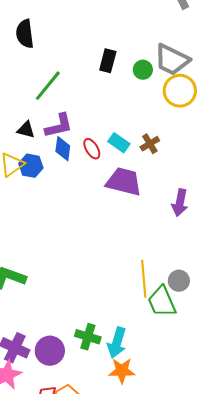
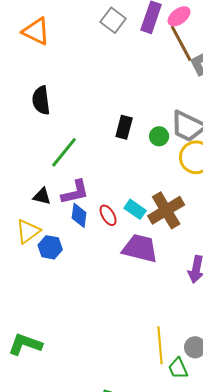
brown cross: (150, 144) -> (166, 210), size x1.8
blue hexagon: (31, 166) -> (50, 247), moved
green trapezoid: (162, 302) -> (178, 368), size x0.7

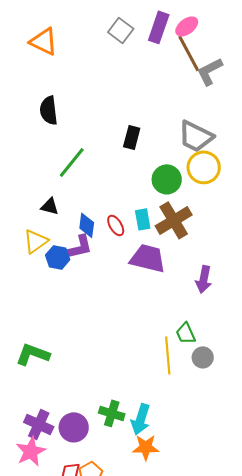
green circle: (159, 136) -> (167, 179), moved, size x1.5
purple L-shape: (75, 192) -> (79, 247), moved
cyan rectangle: (135, 209) -> (143, 219), turned 45
green trapezoid: (178, 368) -> (186, 333), moved

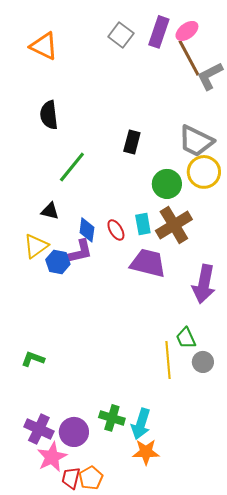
purple arrow: (204, 279) -> (204, 284), size x1.4
green L-shape: (33, 354) -> (33, 359), size x0.7
pink star: (31, 451) -> (52, 457), moved

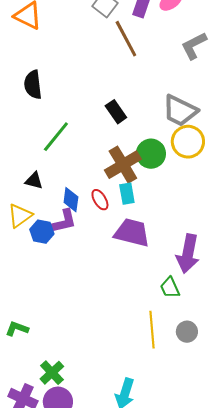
brown line: (189, 58) -> (126, 39), moved
black rectangle: (132, 142) -> (116, 112), turned -50
brown cross: (174, 225) -> (123, 165), moved
green trapezoid: (186, 338) -> (170, 288), moved
green cross: (112, 418) -> (52, 373), moved, turned 30

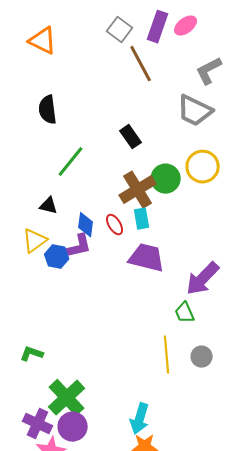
gray trapezoid: (180, 111) -> (195, 111), moved
purple arrow: (188, 254) -> (203, 279), turned 33
green cross: (52, 373) -> (67, 398), size x1.5

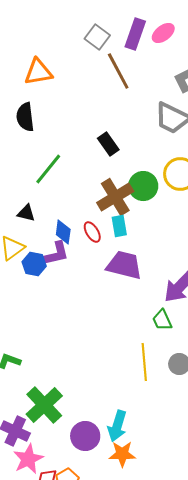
orange triangle: (43, 41) -> (38, 72), moved, turned -36
purple circle: (73, 427) -> (85, 436), moved

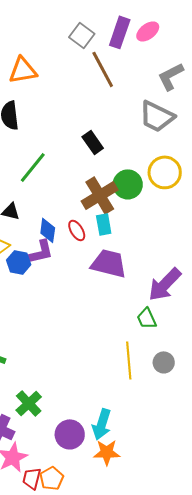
green cross: (44, 405) -> (29, 403), size x0.7

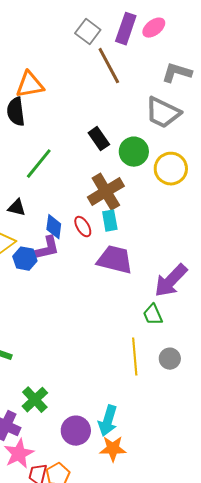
orange triangle: (23, 70) -> (30, 85), moved
gray L-shape: (171, 76) -> (177, 73), turned 44
green circle: (128, 184) -> (134, 152), moved

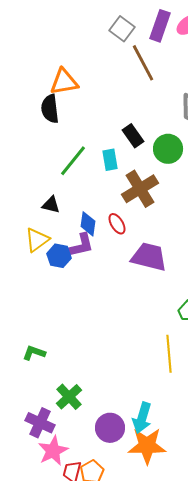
cyan rectangle: (110, 221) -> (110, 160), moved
orange star: (113, 449) -> (147, 446), size x1.4

